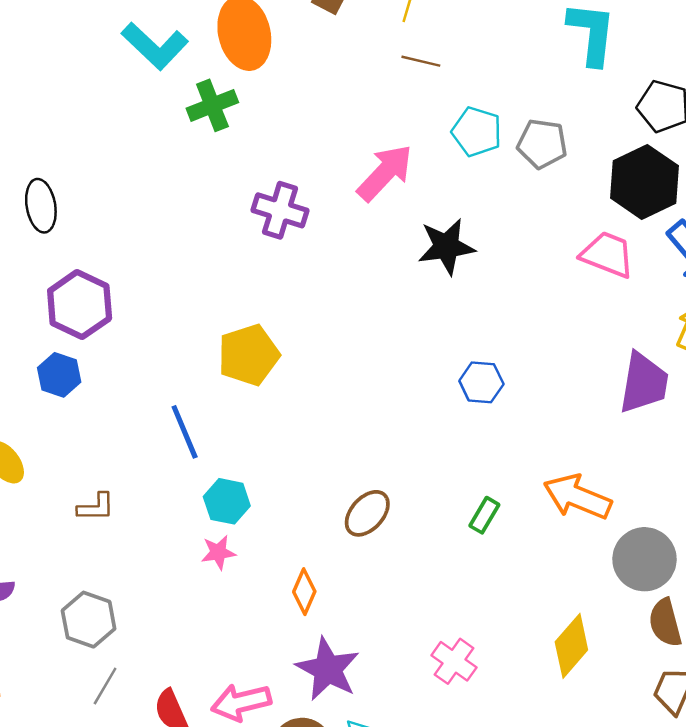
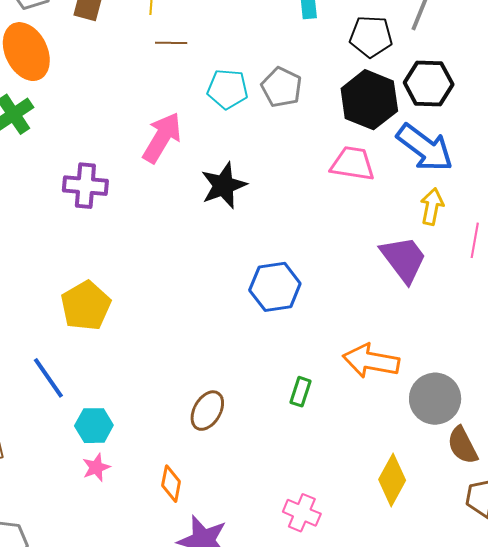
gray pentagon: (542, 144) -> (282, 87), turned 30
blue hexagon: (481, 382) -> (275, 287), size x1.4
purple trapezoid: (644, 383) -> (404, 259), turned -34

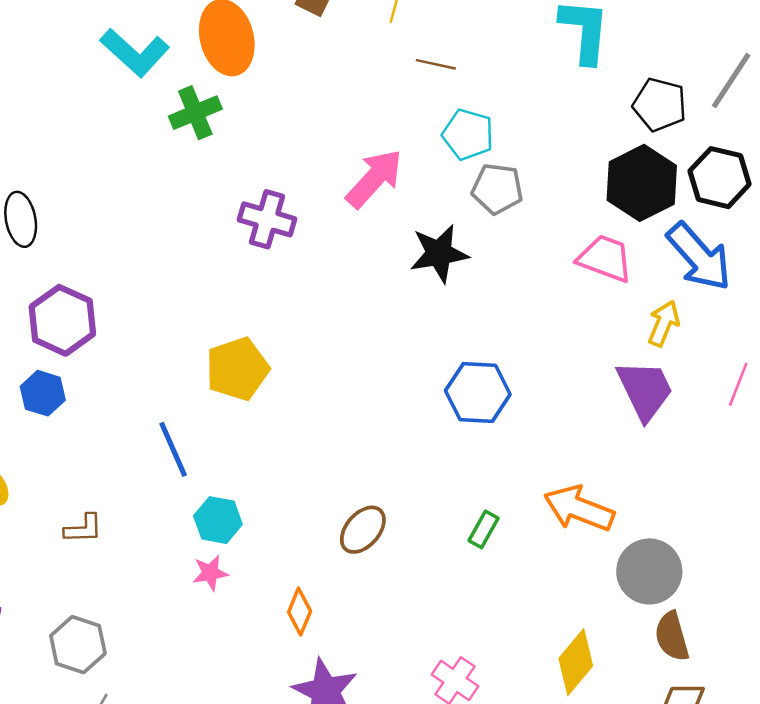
brown line: (171, 43) -> (436, 64), moved
gray pentagon: (282, 87) -> (497, 189), moved, turned -30
yellow arrow: (432, 207) -> (664, 323), moved

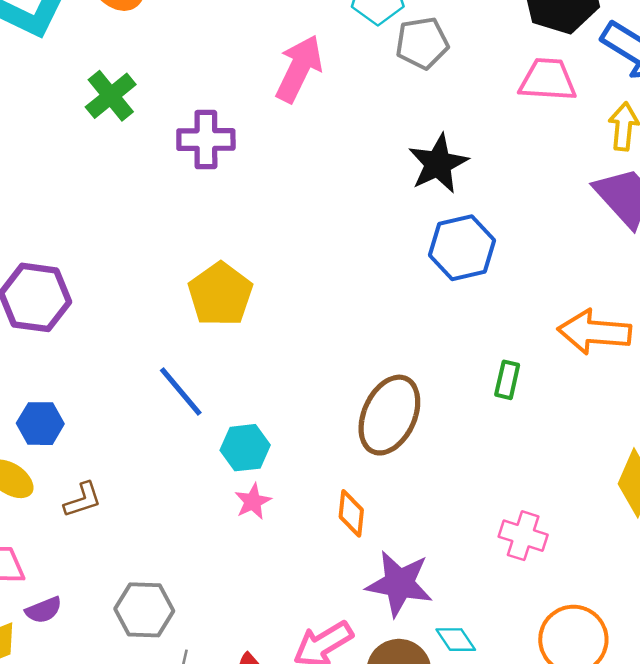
green cross: (195, 113) -> (111, 96), moved
black star: (439, 253) -> (438, 164), moved
blue hexagon: (43, 393) -> (40, 424), moved
brown L-shape: (83, 529) -> (83, 500), moved
brown ellipse: (363, 530) -> (389, 415), size x1.5

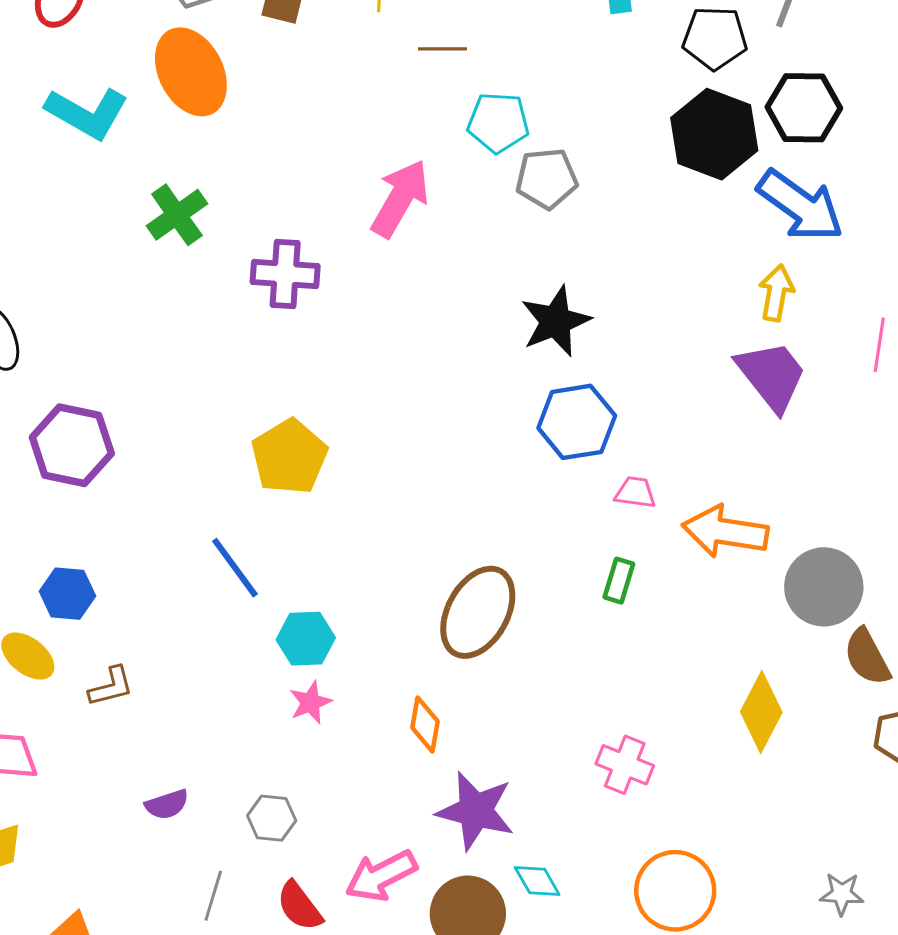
pink trapezoid: (548, 80) -> (635, 492), moved, size x0.6
purple semicircle: (44, 610) -> (167, 804), moved
gray hexagon: (144, 610) -> (272, 818), moved, size x0.7

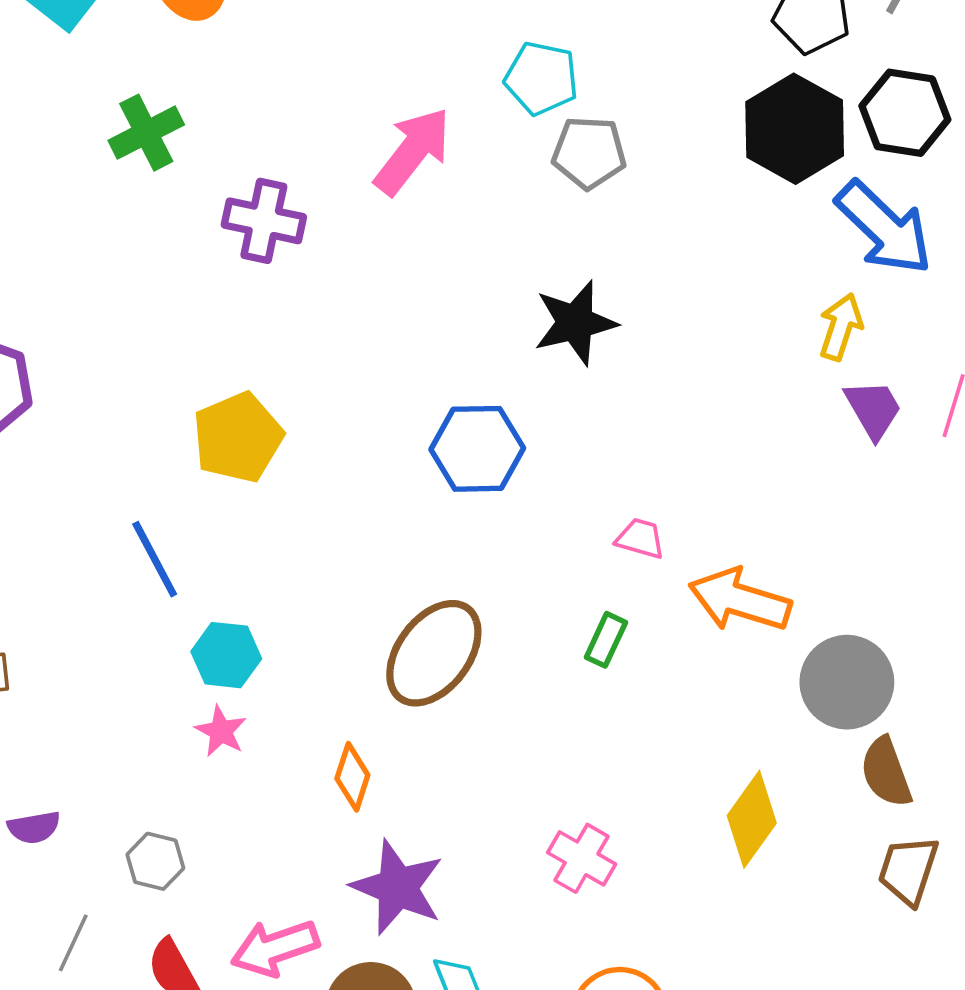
purple trapezoid: (772, 376) -> (873, 409), moved, size x0.7
blue hexagon: (577, 422) -> (477, 449), moved
pink star: (310, 702) -> (221, 731), turned -30

